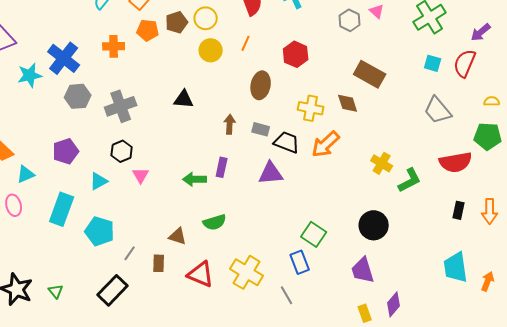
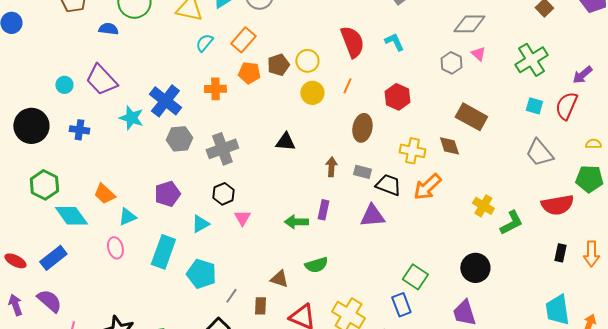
cyan star: (30, 75) -> (131, 118), turned 30

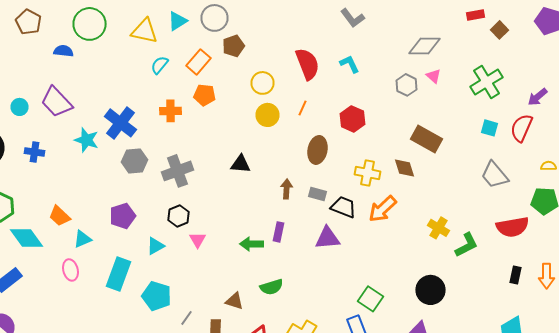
brown pentagon: (278, 65) -> (234, 46), moved

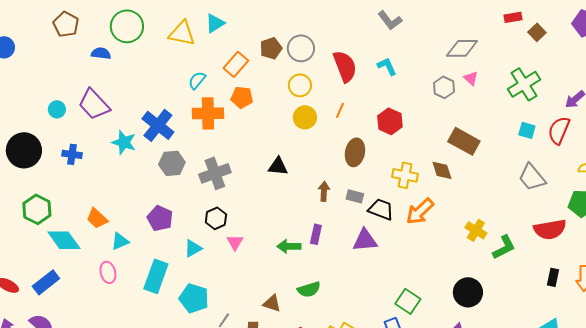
gray circle: (214, 18) -> (301, 48), moved
cyan semicircle: (160, 65) -> (197, 80), moved
orange cross: (170, 111) -> (208, 113), size x1.4
purple pentagon: (122, 216) -> (160, 218), turned -30

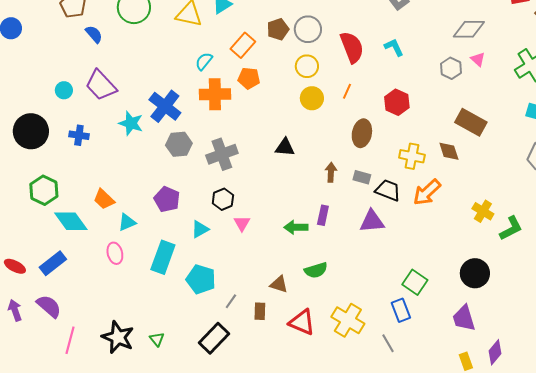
blue semicircle: (101, 53) -> (94, 34), moved, turned 42

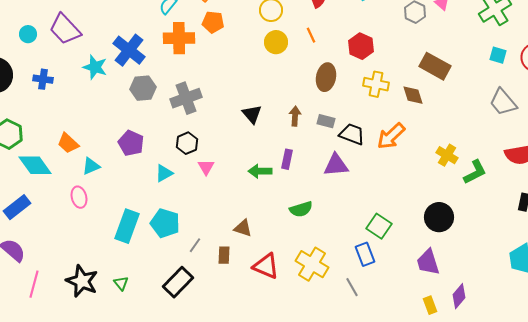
orange line: (347, 91) -> (311, 35), turned -49
black triangle: (285, 147) -> (252, 114), moved, turned 45
yellow cross: (412, 156) -> (376, 84), moved
cyan rectangle: (163, 257) -> (127, 226), moved
green semicircle: (316, 270) -> (301, 209), moved

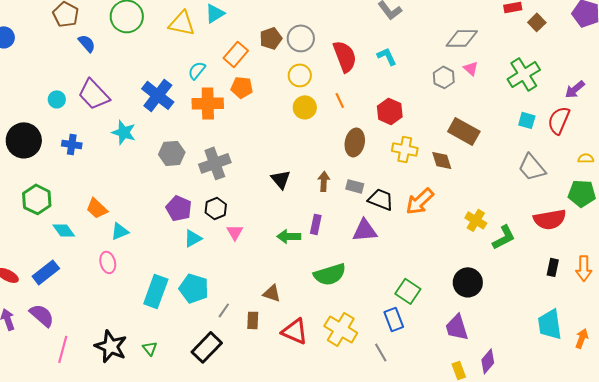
blue cross: (129, 50) -> (158, 95), moved
purple pentagon: (131, 143) -> (179, 208), moved
cyan diamond: (35, 165) -> (64, 230), size x0.7
green semicircle: (301, 209) -> (330, 274), size x1.4

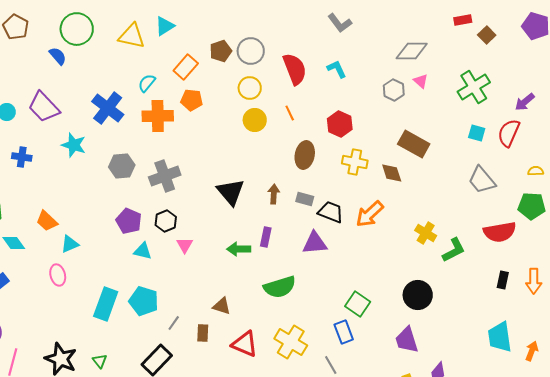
blue semicircle: (87, 43) -> (58, 56), moved
black triangle: (281, 179) -> (231, 192), size x1.4
cyan triangle: (193, 238) -> (143, 251), turned 42

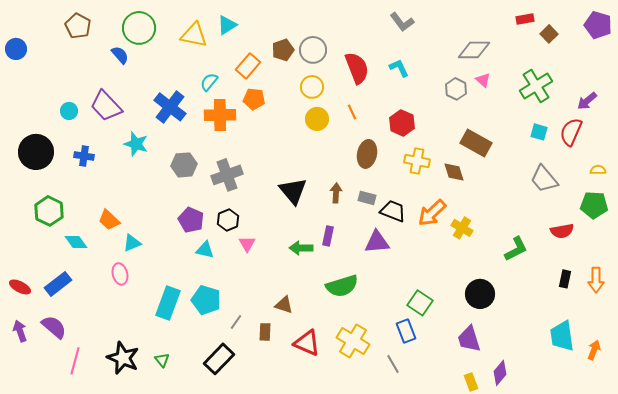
red semicircle: (500, 232) -> (562, 231), size x0.7
yellow cross: (426, 233) -> (462, 228), moved

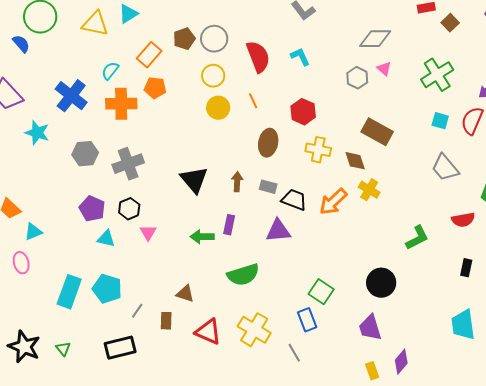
yellow cross: (462, 228) -> (369, 190), moved
black rectangle: (219, 359) -> (120, 348), turned 32

